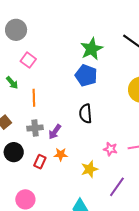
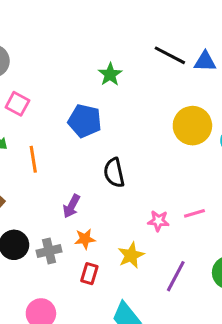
green star: (92, 49) -> (110, 74), size x0.7
blue pentagon: (86, 75) -> (85, 121), moved
gray cross: (35, 128) -> (49, 251), moved
red rectangle: (40, 162) -> (89, 274), moved

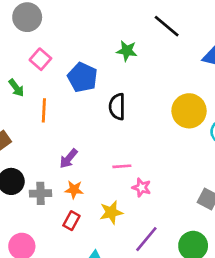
black line: (170, 55) -> (167, 26), moved
green star: (110, 74) -> (127, 51), turned 30
blue pentagon: (85, 121) -> (82, 77), moved
black semicircle: (114, 173) -> (117, 107), moved
pink line: (194, 213) -> (122, 166), moved

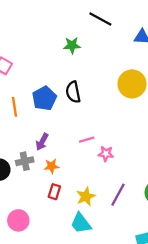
blue pentagon: (82, 77) -> (44, 98), moved, turned 30
gray cross: (41, 193) -> (25, 161), moved
yellow star: (111, 212) -> (86, 196), moved

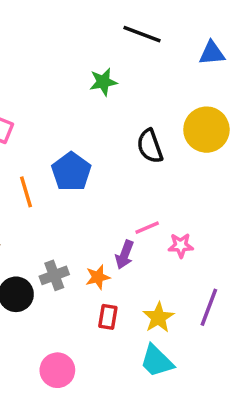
black semicircle: (73, 92) -> (150, 146), moved
purple arrow: (42, 142) -> (125, 255), moved

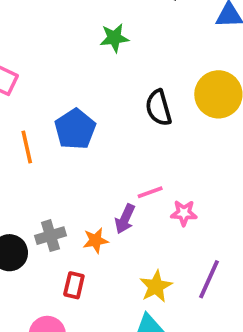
red rectangle: (108, 317) -> (74, 285), moved

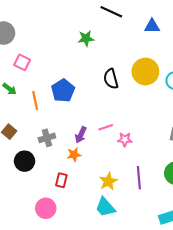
purple arrow: (125, 219) -> (81, 135), moved
gray cross: (50, 236) -> (47, 138), moved
purple line: (209, 279) -> (139, 178), turned -30

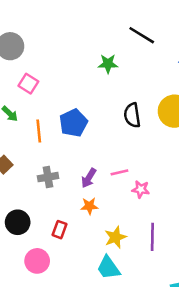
orange star: (74, 155) -> (89, 206), moved
black circle: (25, 161) -> (18, 222), moved

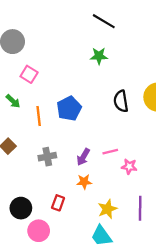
black line: (142, 35) -> (104, 21), moved
black circle: (18, 222) -> (21, 208), moved

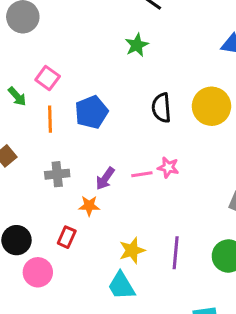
green star: (99, 56) -> (137, 45), turned -30
pink square: (29, 74) -> (48, 78), moved
pink star: (129, 166) -> (168, 167), moved
orange star: (84, 182) -> (89, 206), moved

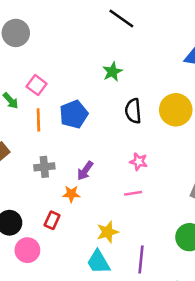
green star: (137, 45) -> (112, 72), moved
pink line: (142, 174) -> (133, 193), moved
purple line: (176, 253) -> (141, 260), moved

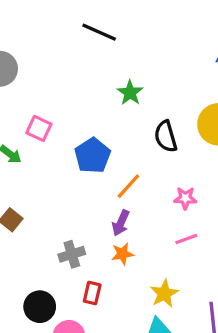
black line: (121, 18) -> (99, 32), moved
orange line: (38, 120) -> (128, 186), moved, turned 55
gray cross: (44, 167) -> (72, 254), moved
orange star: (71, 194) -> (122, 254), moved

